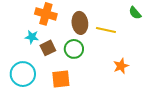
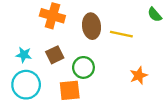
cyan star: (32, 37) -> (24, 55), moved
green circle: (74, 49) -> (83, 67), moved

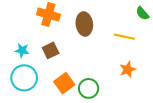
yellow line: (121, 34) -> (124, 37), moved
green circle: (83, 67) -> (89, 88), moved
orange square: (70, 90) -> (64, 83), turned -30

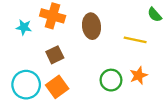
cyan star: (22, 50) -> (24, 27), moved
orange square: (64, 83) -> (57, 87), moved
green circle: (89, 88) -> (111, 80), moved

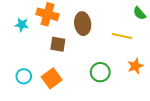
brown square: (55, 55) -> (58, 44), moved, turned 35
orange star: (139, 75) -> (135, 66), moved
cyan circle: (26, 85) -> (24, 76), size x0.6

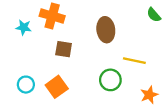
brown ellipse: (83, 24) -> (106, 30), moved
yellow line: (122, 36) -> (134, 61), moved
orange star: (135, 66) -> (149, 95), moved

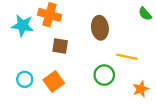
cyan star: (24, 27) -> (23, 26), size x1.5

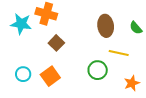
green semicircle: (145, 14) -> (136, 28), moved
brown ellipse: (100, 28) -> (106, 26), moved
brown square: (60, 46) -> (56, 43), turned 35

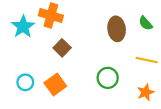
cyan star: (21, 24) -> (23, 27), turned 30
green semicircle: (136, 28) -> (146, 23), moved
yellow line: (119, 53) -> (147, 60), moved

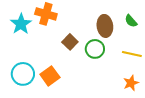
brown square: (62, 48) -> (70, 42), moved
green circle: (108, 78) -> (95, 49), moved
cyan circle: (25, 82) -> (23, 74), size x1.5

